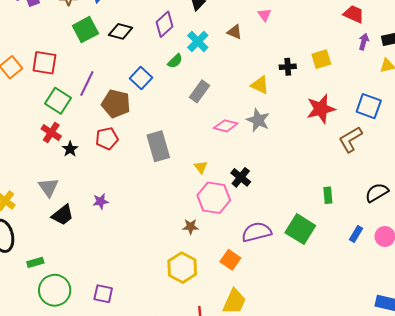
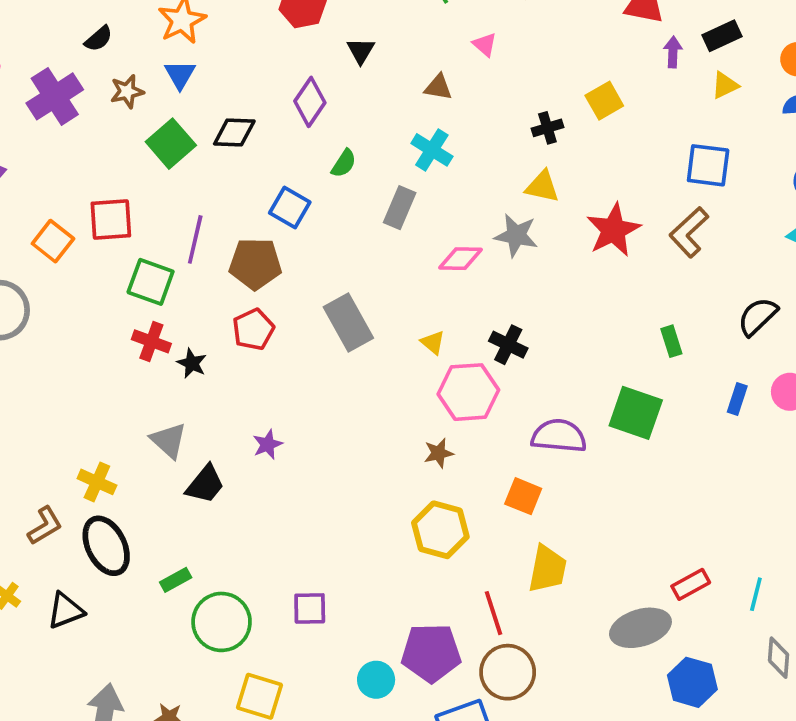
cyan cross: (198, 41) -> (432, 150), moved
yellow triangle: (260, 85) -> (542, 187), moved
red star: (321, 109) -> (613, 230), moved
purple semicircle: (257, 232) -> (559, 436), turned 32

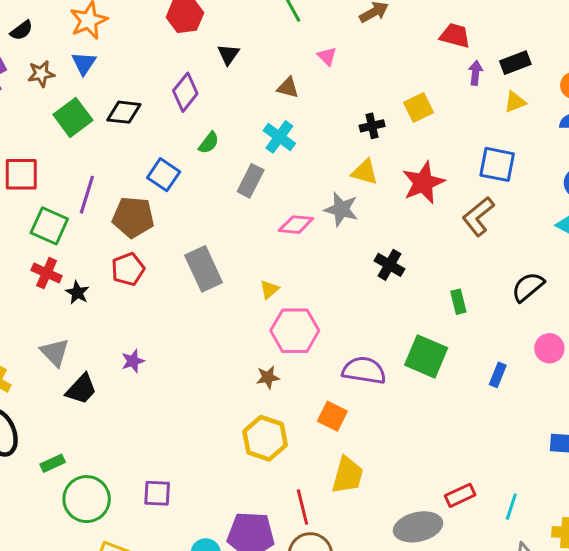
red star: (613, 230) -> (423, 183), moved
yellow triangle: (433, 342) -> (269, 289), turned 35
black cross: (508, 345) -> (389, 265), moved
blue rectangle: (737, 399) -> (498, 375), moved

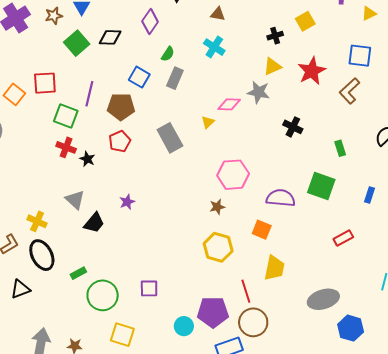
yellow triangle: (365, 172) -> (272, 67), turned -36
gray rectangle: (251, 181) -> (175, 78), moved
yellow triangle: (269, 289) -> (208, 122), moved
red rectangle: (460, 495) -> (343, 238), moved

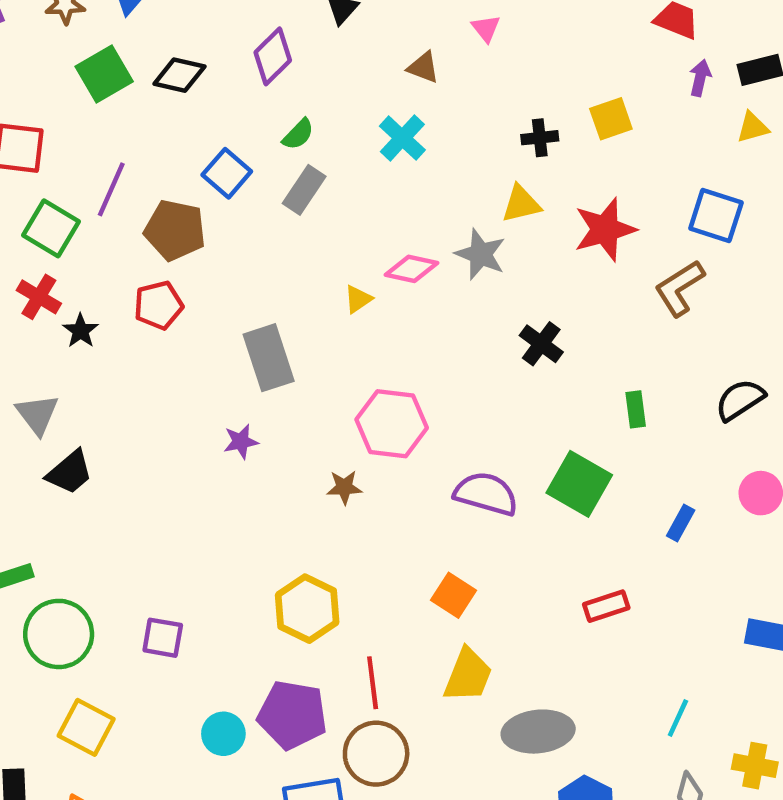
gray rectangle: (170, 138) -> (269, 358), moved
purple star: (127, 202) -> (241, 442), moved
orange square: (262, 230) -> (454, 595), moved
yellow hexagon: (218, 247) -> (307, 609), moved
yellow trapezoid: (274, 268) -> (468, 675), moved

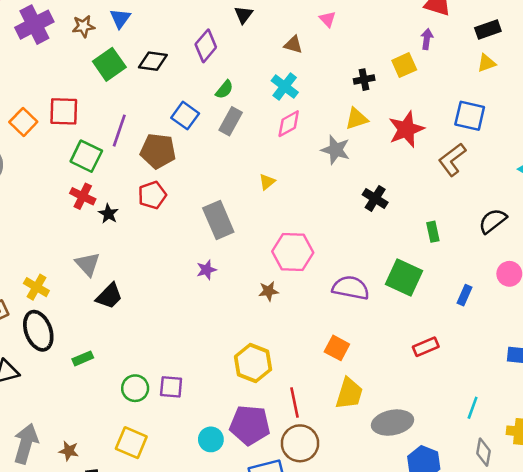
purple arrow: (700, 78) -> (427, 39), moved
pink diamond: (412, 269) -> (289, 124), moved, turned -36
green circle: (59, 634) -> (135, 388), moved, size x0.7

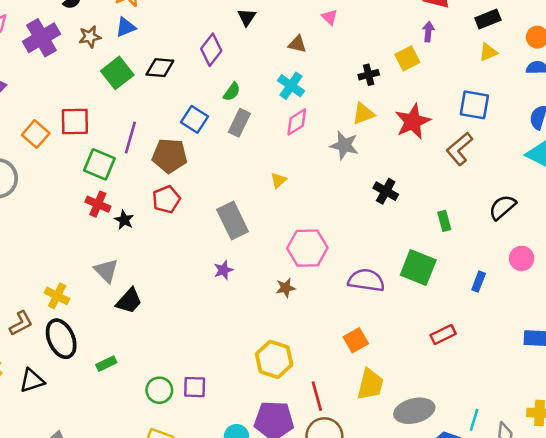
blue triangle: (120, 18) -> (126, 27), turned 35
orange square: (337, 348) -> (356, 340), turned 35
cyan line: (473, 408) -> (474, 420), moved

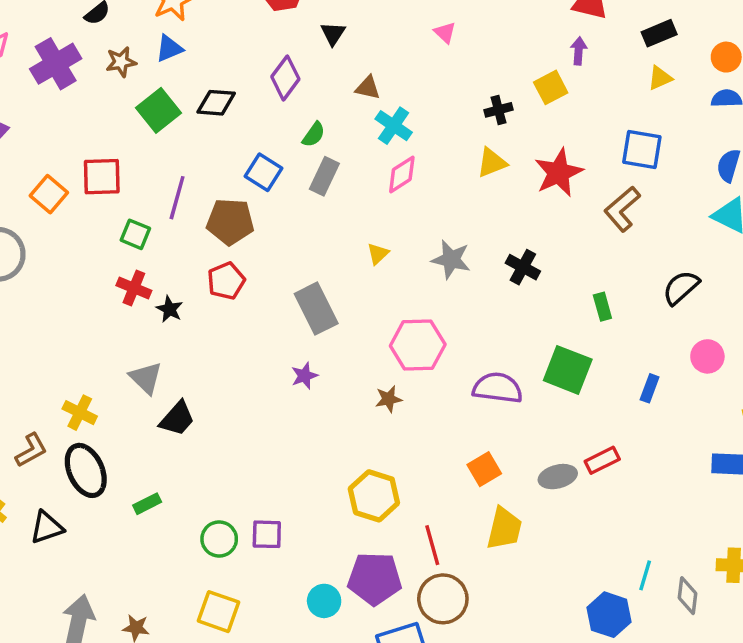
brown triangle: (297, 44) -> (368, 88), moved
gray star: (344, 145) -> (451, 259), moved
green square: (99, 164) -> (135, 234), size x0.7
gray ellipse: (414, 411) -> (558, 477), moved, size x0.7

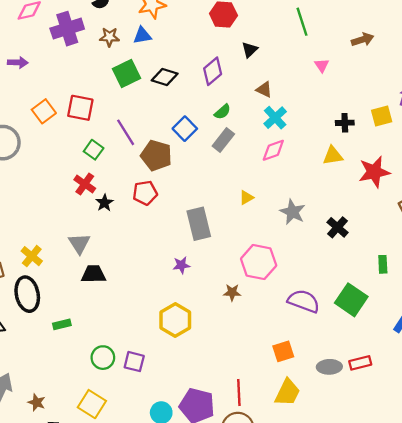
purple line: (177, 198) -> (126, 132), turned -60
black trapezoid: (177, 419) -> (94, 274), turned -145
yellow hexagon: (374, 496) -> (175, 320), moved

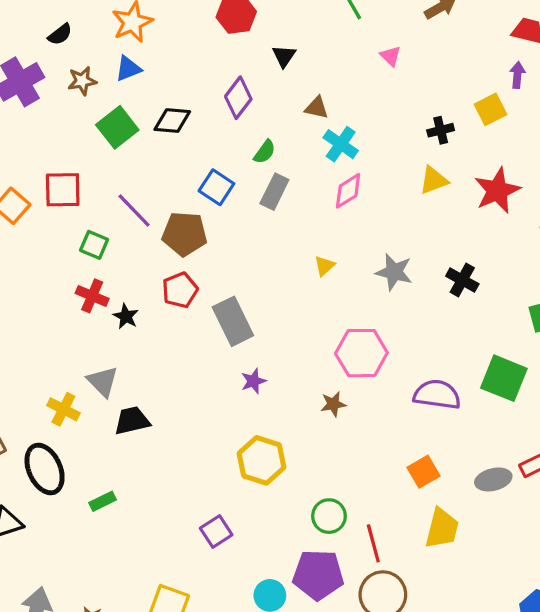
gray rectangle: (199, 224) -> (233, 321), moved
yellow cross: (32, 256) -> (63, 409), moved
green circle: (103, 358) -> (329, 516), moved
purple square: (134, 362) -> (216, 532), turned -35

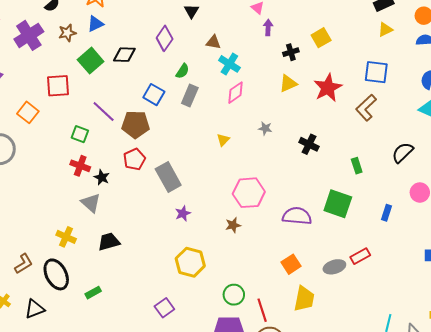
purple arrow: (517, 75) -> (268, 27), moved
red square: (63, 190) -> (58, 86), moved
gray star: (394, 272) -> (265, 128), moved, size x0.6
gray triangle: (103, 382) -> (91, 203), moved

